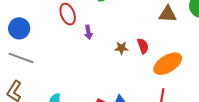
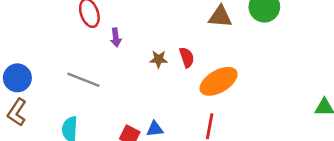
blue circle: (19, 28) -> (17, 78), moved
gray line: (21, 58) -> (83, 80), moved

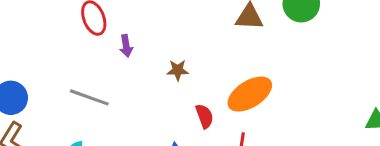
red semicircle: (187, 57) -> (204, 116), moved

